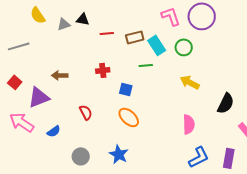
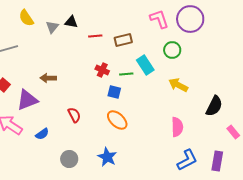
gray triangle: (64, 24) -> (52, 27), turned -32
cyan rectangle: (157, 45) -> (145, 65), moved
green line: (146, 65) -> (126, 74), moved
red cross: (103, 70) -> (102, 70), moved, turned 32

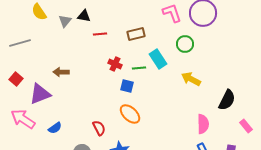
red line: (95, 36) -> (100, 34), moved
red semicircle: (74, 115) -> (99, 128), moved
pink semicircle: (177, 127) -> (203, 124), moved

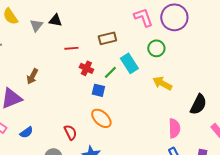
red line: (100, 34) -> (71, 48), moved
green line: (139, 68) -> (110, 72), turned -40
brown arrow: (61, 72) -> (32, 76), turned -63

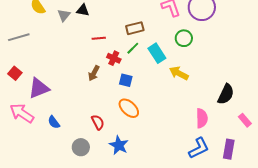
green line: (110, 72) -> (133, 48), moved
brown arrow: (32, 76) -> (94, 73), moved
yellow arrow: (162, 83) -> (179, 73), moved
blue semicircle: (26, 132) -> (54, 122), turned 88

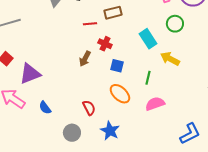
brown rectangle: (135, 28) -> (113, 13), moved
green line: (133, 48) -> (148, 78), moved, turned -32
pink semicircle: (202, 118) -> (155, 104), moved, turned -108

